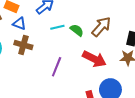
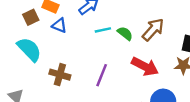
brown cross: (23, 45) -> (60, 75), moved

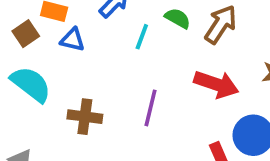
cyan line: (103, 30) -> (142, 37), turned -49
green semicircle: (125, 33) -> (178, 18), moved

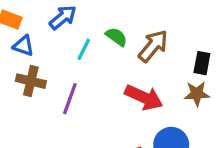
purple line: (150, 108) -> (70, 99), moved
brown cross: (85, 117) -> (31, 81), moved

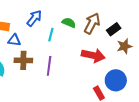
black rectangle: (202, 63) -> (114, 29), moved, turned 56

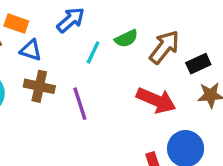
green semicircle: (69, 23) -> (126, 39), turned 120
purple line: (49, 66) -> (80, 104), turned -36

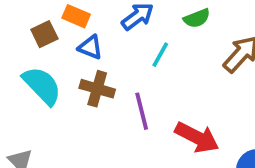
green semicircle: (126, 39) -> (197, 18), moved
red arrow: (156, 100) -> (197, 137), moved

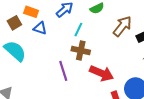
brown cross: (97, 89) -> (81, 51), moved
purple line: (142, 111) -> (63, 71), moved

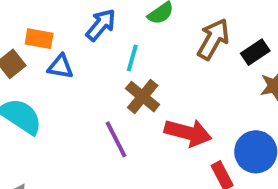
brown cross: (81, 51) -> (143, 97), turned 36

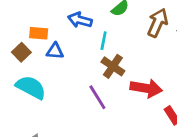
blue arrow: (101, 25) -> (80, 20), turned -110

